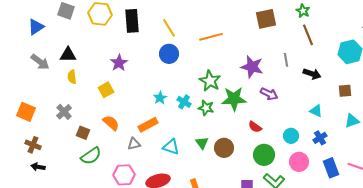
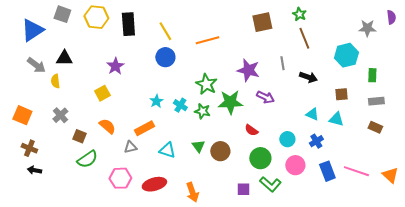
blue triangle: (36, 27) -> (32, 30), size x1.4
yellow semicircle: (72, 77) -> (55, 81), moved
cyan triangle: (352, 121) -> (336, 119), moved, turned 35

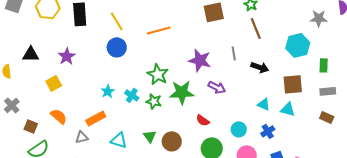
black triangle: (64, 58) -> (31, 54), moved
brown square: (341, 94) -> (293, 84), size x1.5

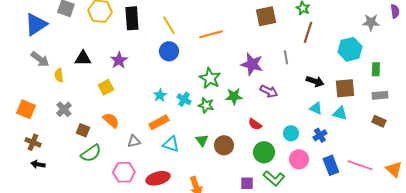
brown line: (256, 28) -> (308, 32), turned 40
black arrow: (260, 67) -> (315, 81), moved
green star: (182, 92) -> (234, 96), size x0.7
orange rectangle: (96, 118) -> (159, 122), moved

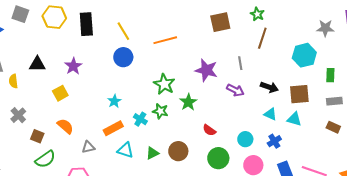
purple arrow: (269, 91) -> (235, 90), moved
green star: (234, 96) -> (188, 102), turned -30
cyan cross: (184, 99) -> (140, 119), moved
green triangle: (202, 140) -> (152, 153), moved, turned 40

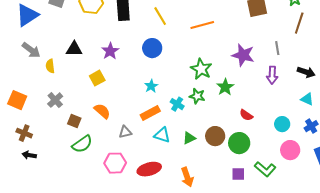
blue circle: (123, 57) -> (152, 48), moved
purple arrow: (235, 90) -> (272, 75), turned 66
green circle: (218, 158) -> (239, 143), moved

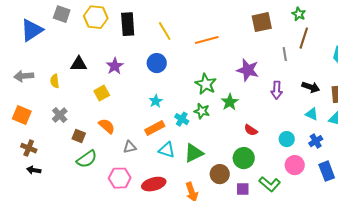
gray line: (277, 48) -> (285, 54), moved
gray arrow: (31, 50) -> (24, 76), moved, turned 138
brown circle: (215, 136) -> (220, 174), moved
green triangle: (189, 138) -> (194, 153), size x1.5

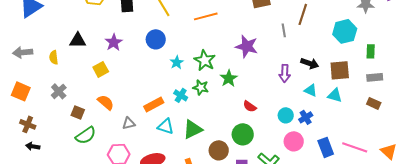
purple arrow: (277, 90) -> (285, 73), moved
cyan star: (156, 101) -> (177, 62), moved
blue cross: (316, 141) -> (306, 117), moved

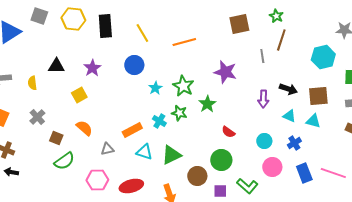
blue cross: (306, 117) -> (294, 143), moved

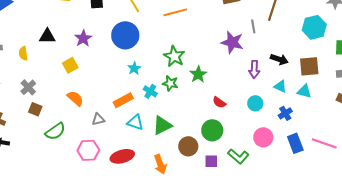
blue circle: (134, 65) -> (125, 35), size x1.4
purple star: (225, 72) -> (232, 42), moved
cyan star: (155, 88) -> (134, 68), moved
brown square: (56, 138) -> (35, 109), moved
cyan circle: (264, 141) -> (255, 103), moved

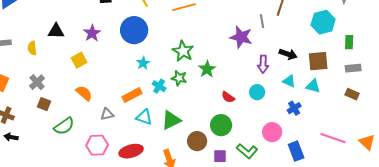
cyan circle: (255, 103) -> (257, 92), moved
blue rectangle: (295, 143) -> (296, 151), moved

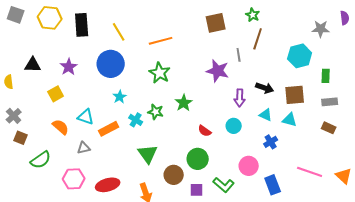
green star: (183, 51) -> (160, 73), moved
cyan triangle: (144, 117) -> (86, 117), moved
green triangle: (171, 120) -> (148, 154), turned -40

